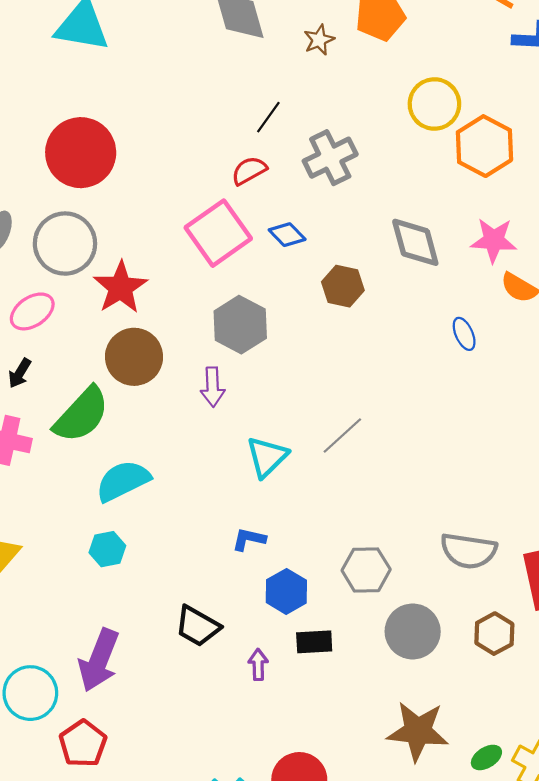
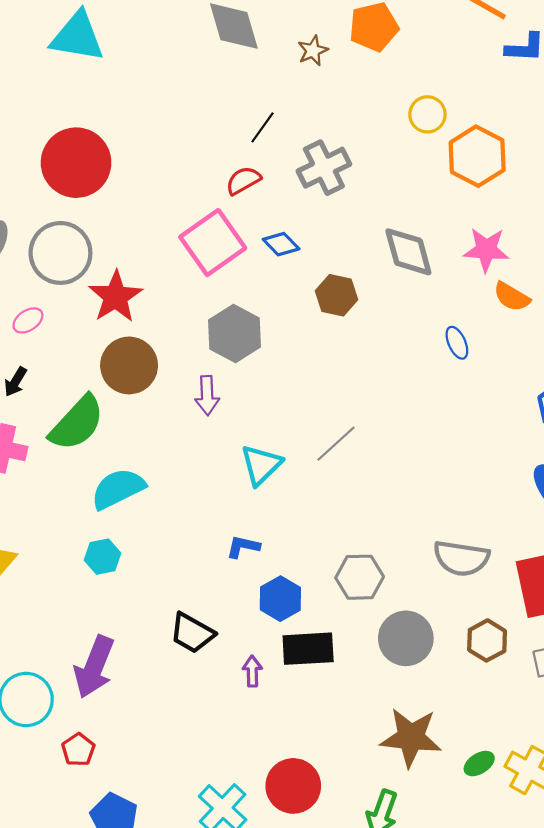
yellow circle: (434, 104) -> (427, 114), size x0.7
pink ellipse: (32, 311) -> (28, 320), size x0.7
black rectangle: (314, 642) -> (308, 649), size x1.4
red pentagon: (83, 744) -> (78, 750), size x0.7

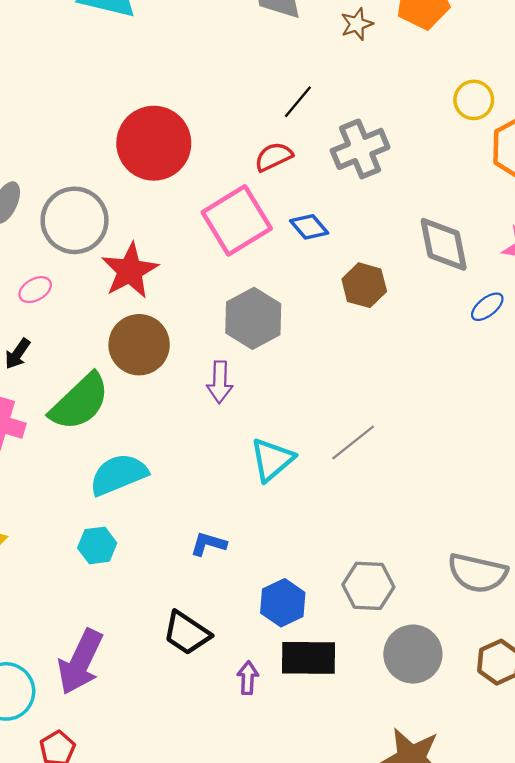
red circle: (76, 163) -> (154, 143), moved
blue ellipse: (457, 343) -> (487, 307), moved, turned 72
blue L-shape: (243, 547) -> (208, 544), moved

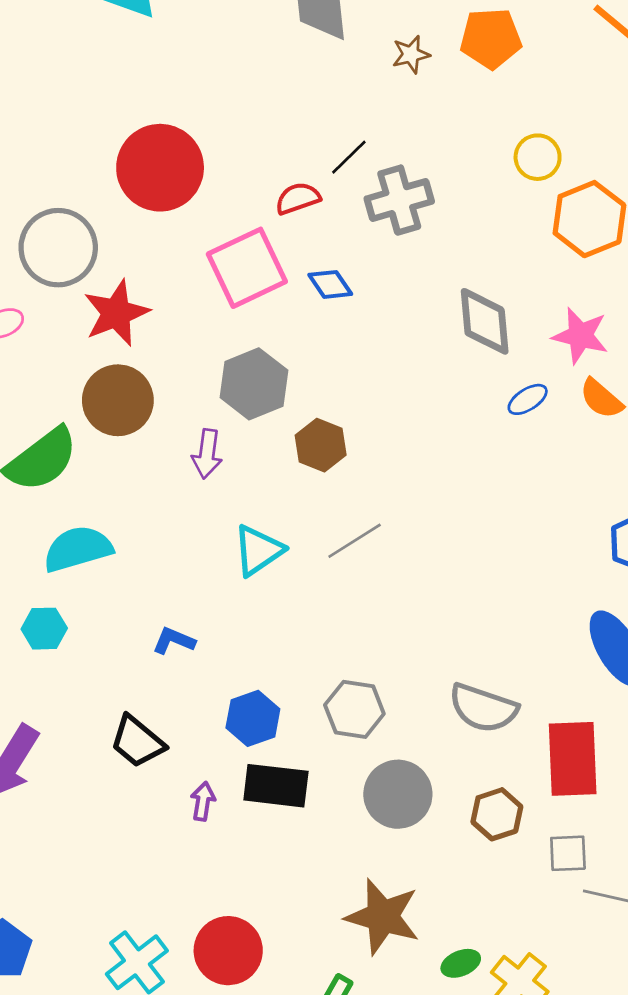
black line: (298, 102) -> (349, 157), moved
brown hexagon: (364, 285) -> (321, 445), moved

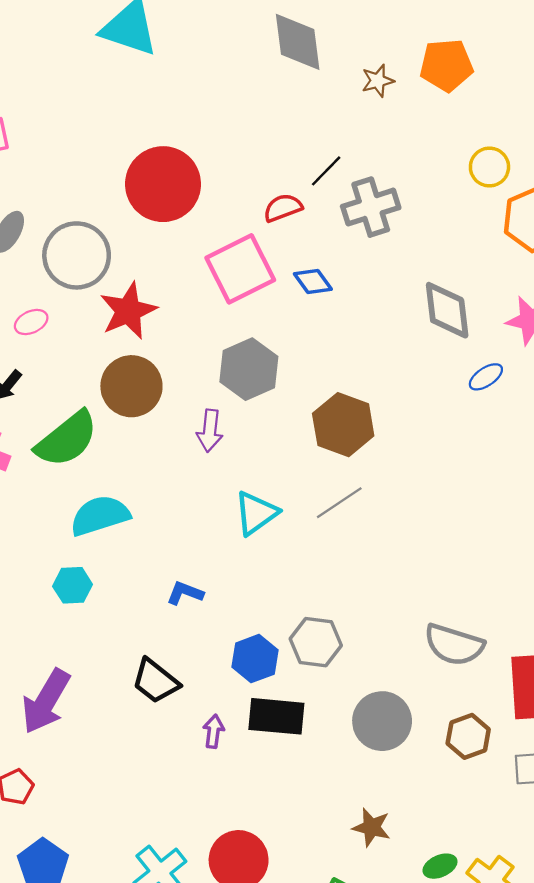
brown hexagon: (321, 445) -> (343, 425), moved, size x1.4
gray hexagon: (354, 709) -> (316, 642), moved
brown star: (383, 917) -> (372, 827), size x0.6

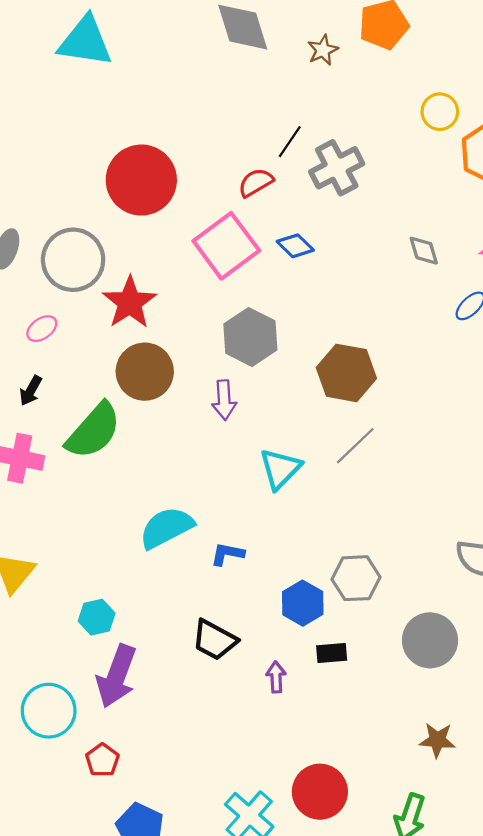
gray diamond: (447, 310) -> (424, 251), size x0.6
cyan semicircle: (100, 516) -> (166, 528), moved
cyan hexagon: (73, 585) -> (97, 617), moved
black rectangle: (276, 716) -> (332, 653), size x0.6

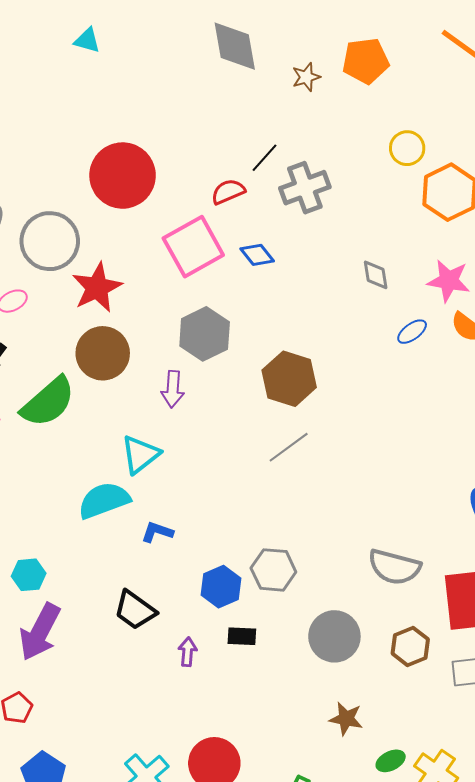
cyan triangle: (85, 41) -> (87, 40), size x0.5
cyan triangle: (280, 469) -> (140, 454), moved
brown star: (437, 740) -> (346, 719), moved

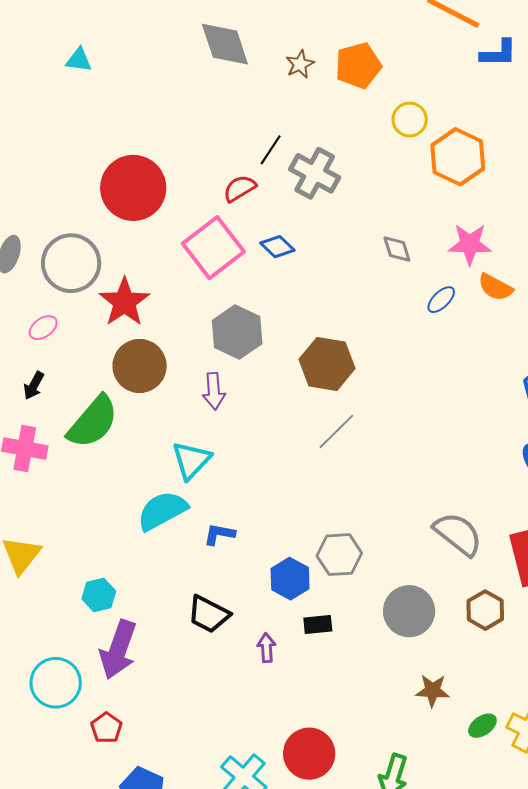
orange pentagon: (366, 61) -> (358, 65), moved
gray cross: (305, 188) -> (315, 173), turned -33
gray semicircle: (394, 567) -> (458, 534), turned -148

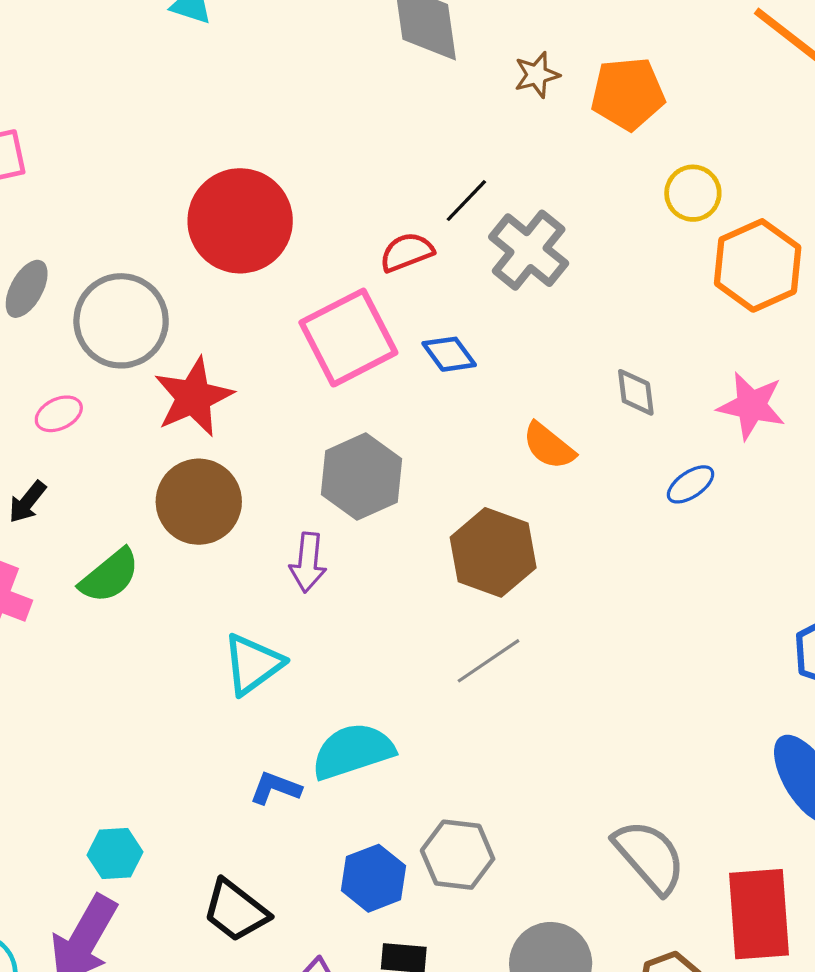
orange semicircle: (495, 287) -> (549, 446), moved
green semicircle: (93, 422) -> (110, 576), size x0.7
cyan semicircle: (162, 511) -> (353, 751), moved
cyan hexagon: (99, 595) -> (115, 853), moved

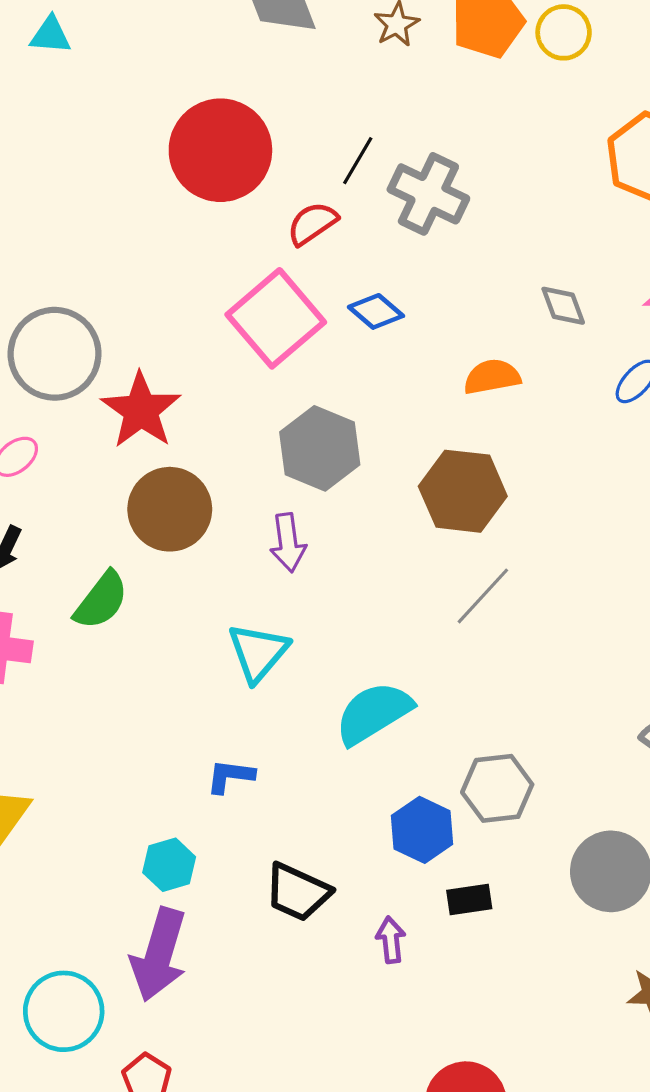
yellow circle: (693, 193) -> (564, 32), moved
red circle: (240, 221) -> (220, 150), moved
orange semicircle: (549, 446) -> (492, 377), turned 144
blue L-shape: (275, 788) -> (230, 776), moved

